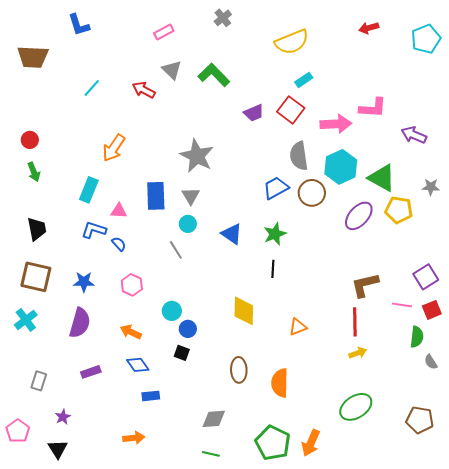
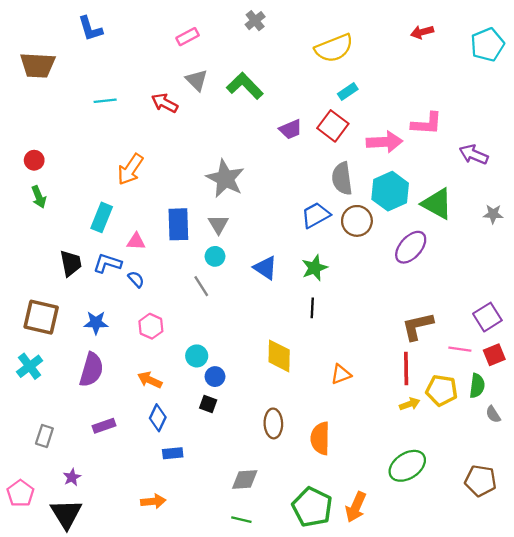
cyan line: (92, 88) -> (105, 101), turned 42
yellow pentagon: (399, 210) -> (442, 390), moved
black trapezoid: (37, 229) -> (71, 263), moved
blue diamond: (138, 365) -> (158, 418), turned 60
black triangle: (58, 449) -> (66, 514), size x1.4

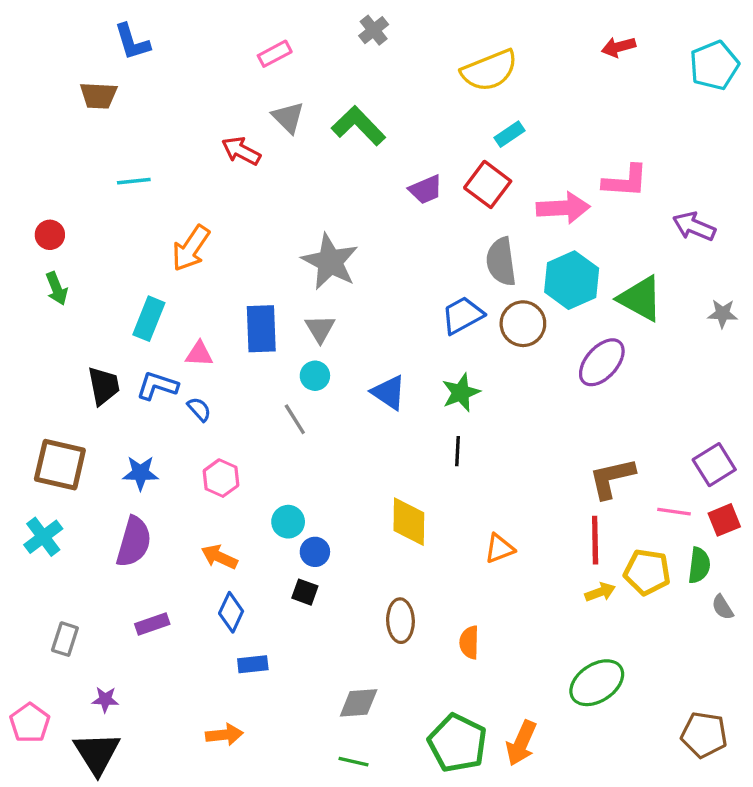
brown trapezoid: (38, 65) -> (99, 96), moved, size x0.7
cyan line: (105, 101) -> (134, 181), moved
orange semicircle: (320, 438) -> (469, 642), size x0.7
purple star: (72, 477) -> (105, 699), turned 30
brown pentagon: (481, 481) -> (704, 735), moved

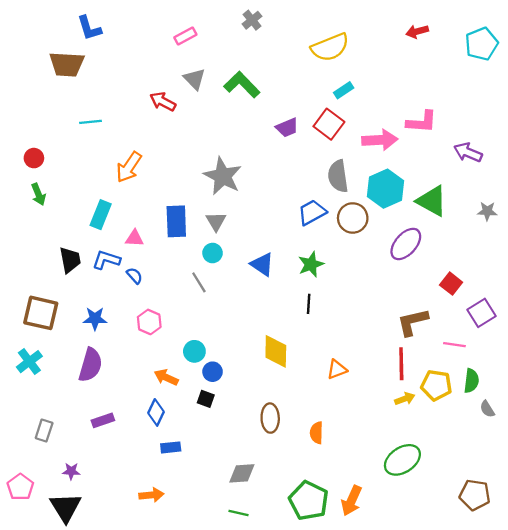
brown trapezoid: (99, 96) -> (67, 64), size x1.4
red square: (724, 520) -> (451, 284), moved, turned -30
orange arrow: (219, 557) -> (166, 377), moved

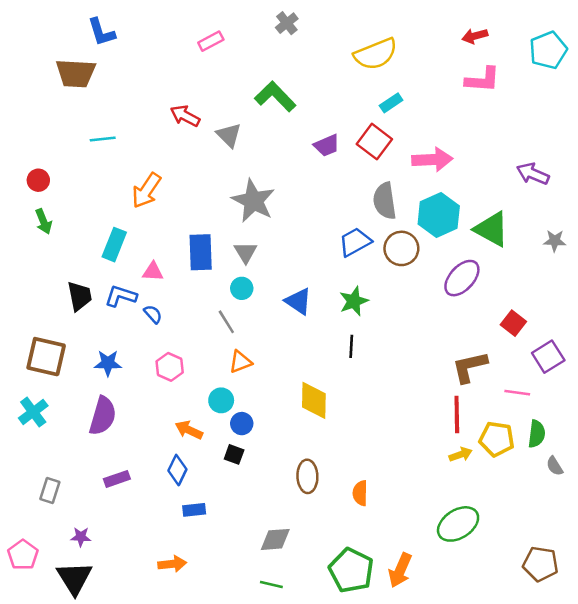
gray triangle: (194, 79) -> (229, 135), moved
pink L-shape: (422, 122) -> (483, 80), moved
orange triangle: (337, 369) -> (240, 362), moved

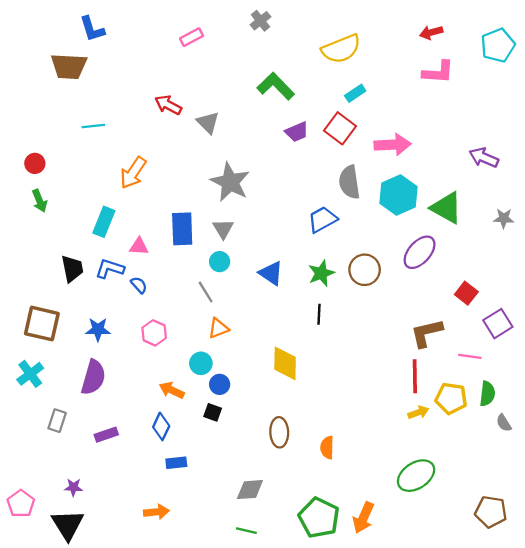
green L-shape: (275, 96) -> (276, 86), moved
brown circle: (401, 248) -> (365, 270), moved
gray rectangle: (50, 491) -> (57, 421), moved

